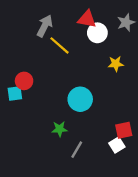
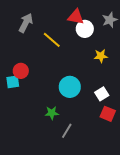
gray arrow: (45, 26) -> (26, 23), moved
red square: (124, 130) -> (108, 114), turned 35
white square: (117, 145) -> (102, 94), moved

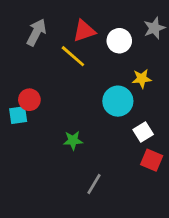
red triangle: (76, 17) -> (84, 31), moved, turned -30
cyan circle: (70, 87) -> (118, 101), moved
green star: (52, 113) -> (73, 140), moved

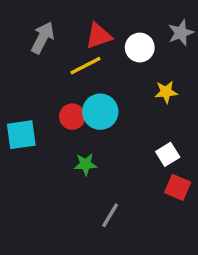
yellow line: (73, 56) -> (85, 66), turned -68
red circle: (29, 100) -> (72, 117), moved
cyan circle: (118, 101) -> (100, 112), moved
cyan square: (18, 115) -> (21, 135), size x1.4

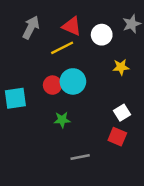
red triangle: (99, 36) -> (72, 26), turned 42
red square: (178, 187) -> (117, 137), moved
gray line: (110, 215) -> (80, 157), turned 48

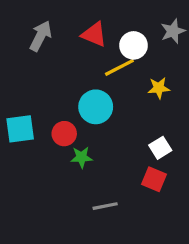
yellow line: (62, 48) -> (119, 67), moved
red circle: (53, 85) -> (64, 134), moved

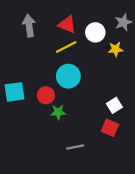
gray arrow: (41, 36) -> (29, 26), turned -35
yellow line: (119, 67) -> (66, 47), moved
yellow star: (159, 88) -> (116, 49), moved

